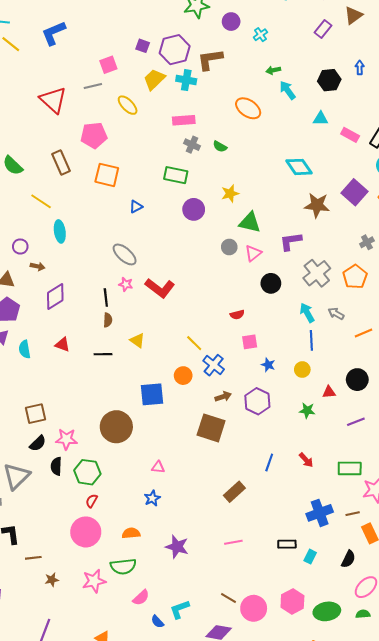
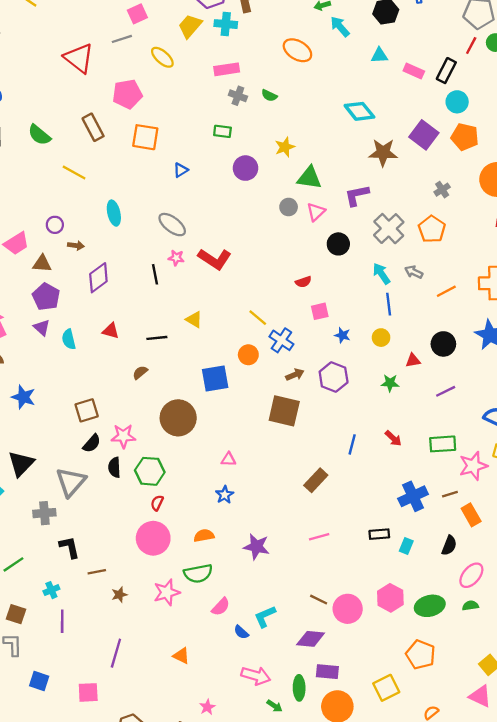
green rectangle: (176, 175) -> (222, 131), size x0.7
cyan ellipse: (60, 231) -> (114, 213), moved
brown semicircle: (108, 320) -> (140, 373), moved, turned -128

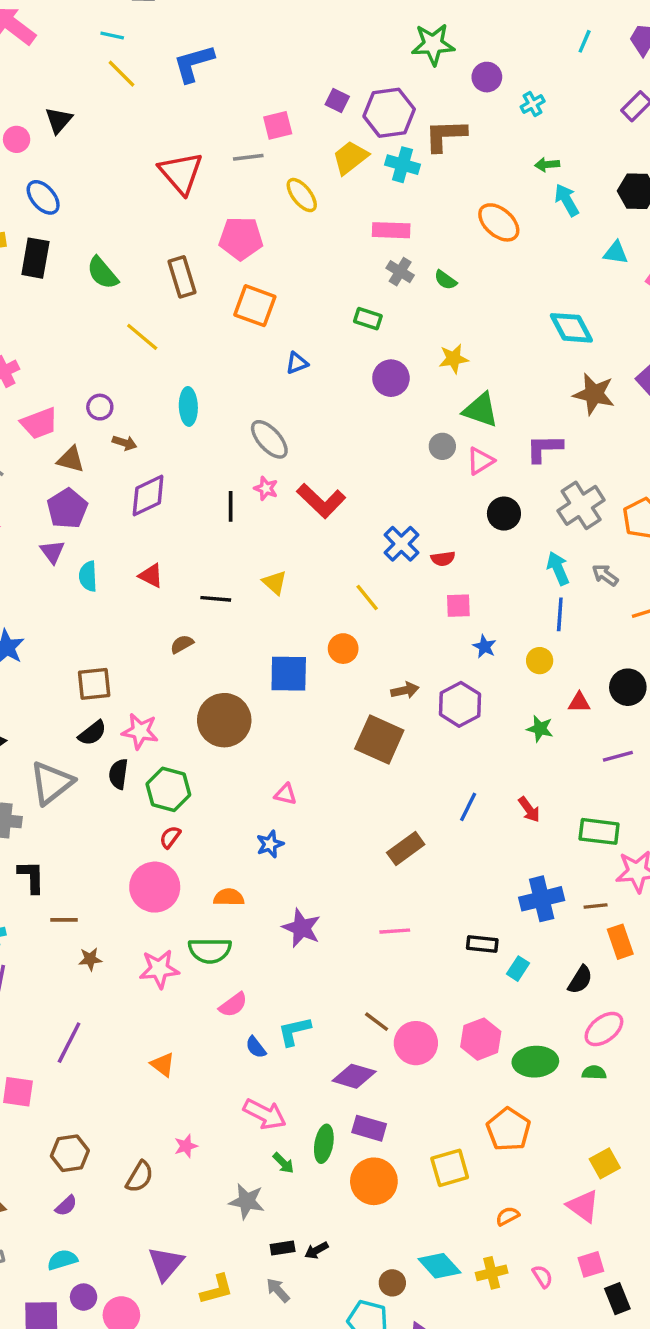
blue cross: (281, 340) -> (401, 544), moved

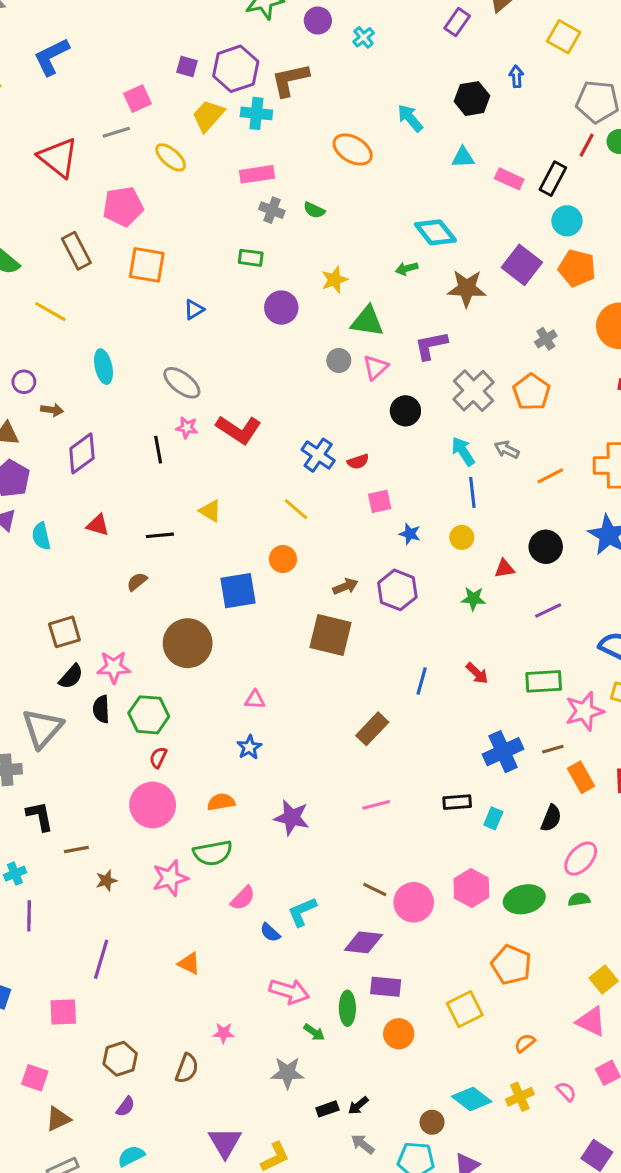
green arrow: (547, 165) -> (407, 268), moved
pink star: (186, 1146) -> (224, 1033), turned 30
orange circle: (374, 1181) -> (399, 1034), size x0.7
gray arrow: (278, 1290) -> (363, 1144), moved

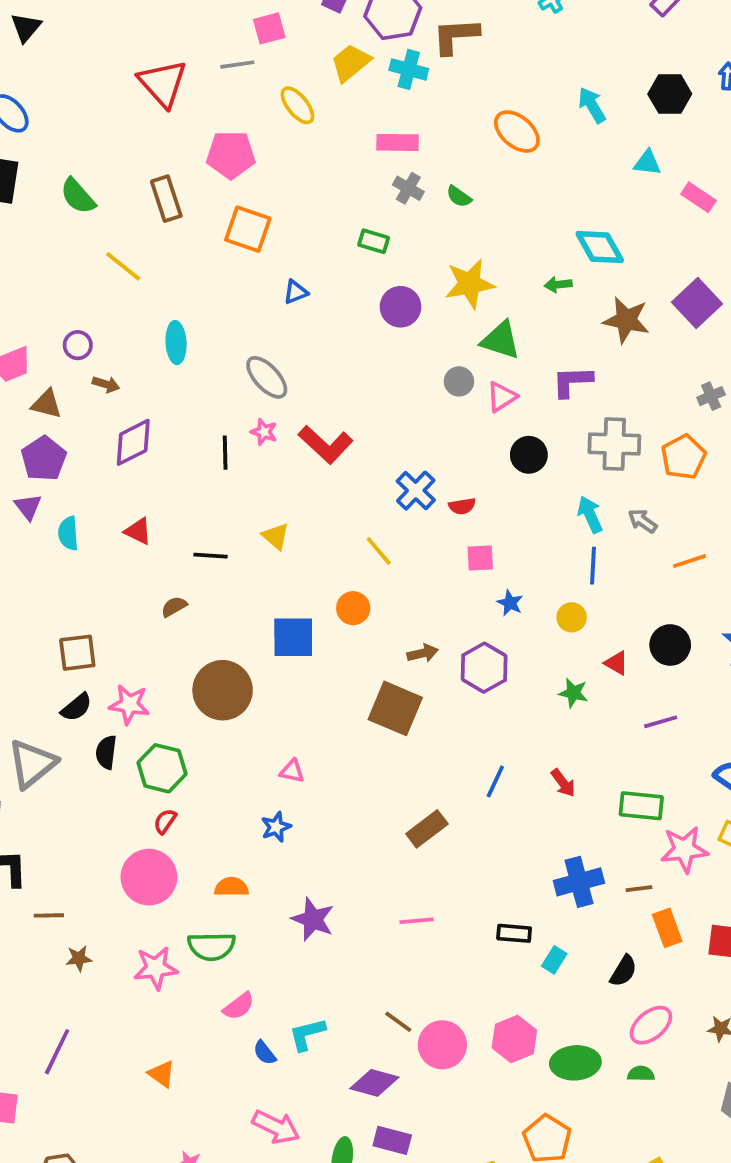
yellow star: (334, 280) -> (470, 284), size x1.5
gray cross: (474, 391) -> (614, 444), turned 36
red triangle: (504, 569) -> (616, 663), turned 30

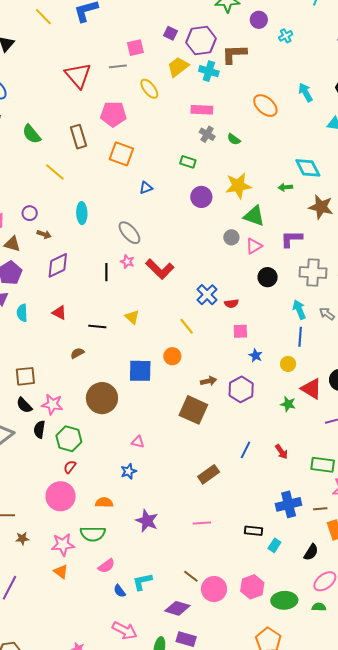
red triangle: (616, 663) -> (311, 389), size x1.6
black semicircle: (76, 707) -> (24, 405), turned 84
orange triangle: (162, 1074) -> (61, 571), moved

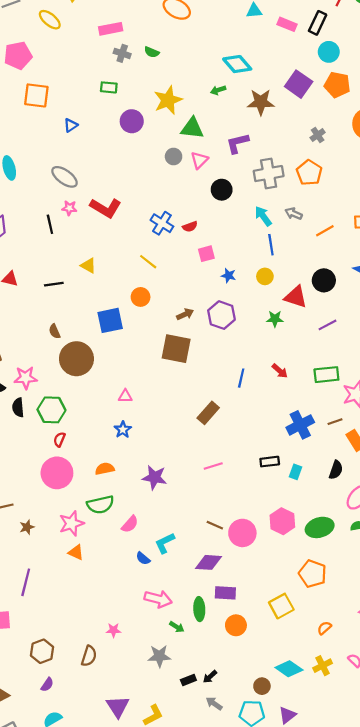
brown semicircle: (77, 353) -> (55, 331), moved, turned -72
pink semicircle: (106, 566) -> (130, 524), moved

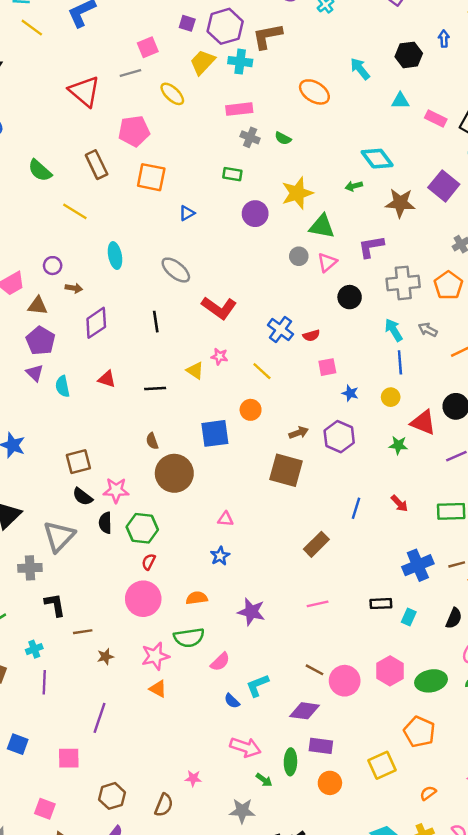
pink star: (69, 208) -> (219, 356), moved

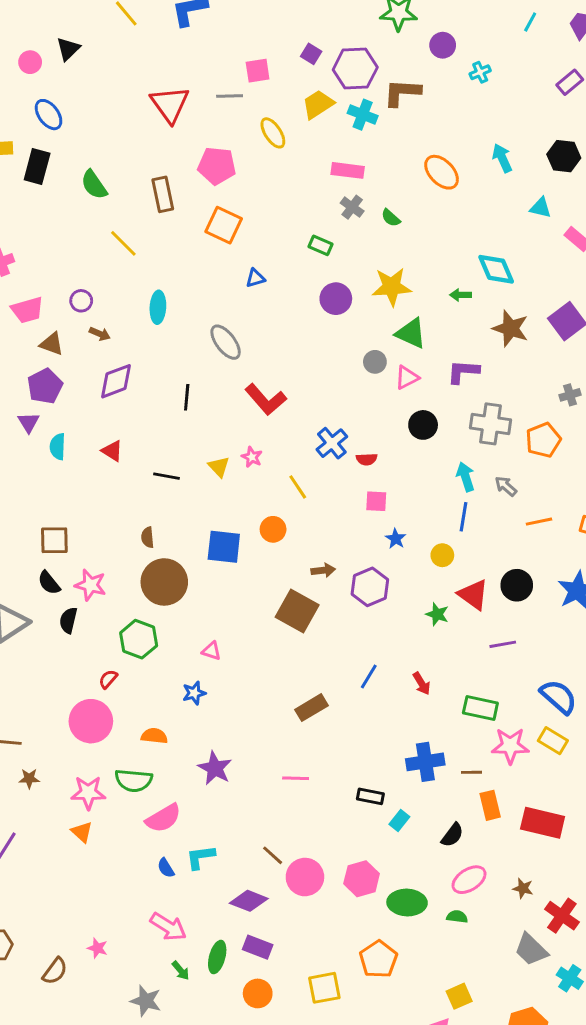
green hexagon: (142, 528) -> (139, 639), moved
pink semicircle: (220, 662) -> (163, 818), size x1.4

